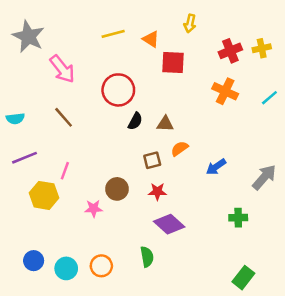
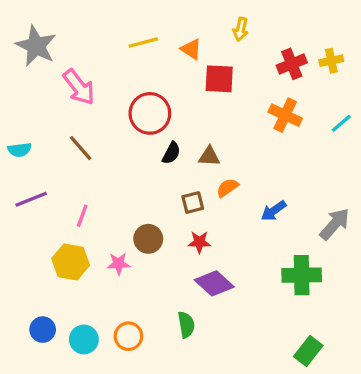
yellow hexagon: (44, 195) -> (71, 262), moved
green cross: (238, 218) -> (302, 275), size x1.6

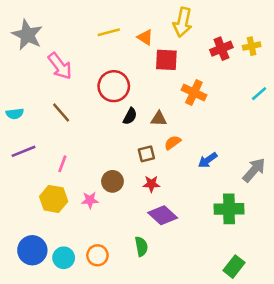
yellow arrow: (241, 29) -> (183, 22), size x1.6
orange cross: (285, 115) -> (194, 92), moved
blue circle: (43, 330) -> (32, 250), size x1.5

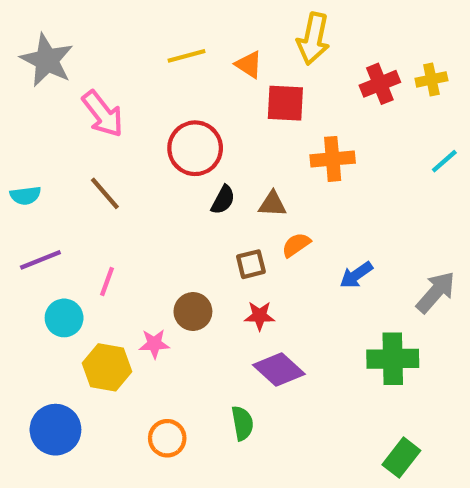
orange cross: (194, 92) -> (333, 159), turned -30
yellow hexagon: (54, 199) -> (107, 367), moved
cyan circle: (64, 258) -> (64, 318), moved

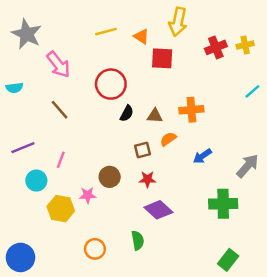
orange cross: (333, 159) -> (191, 110), moved
cyan semicircle: (25, 195) -> (14, 88), moved
blue circle: (55, 430) -> (20, 257), moved

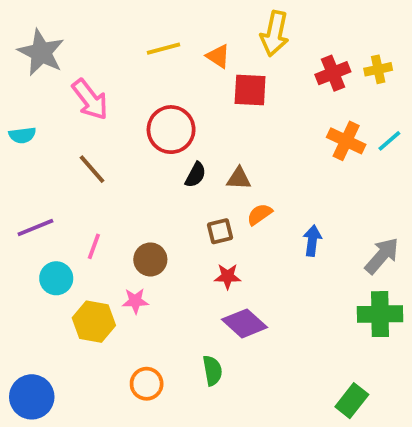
orange cross: (191, 110) -> (346, 141), moved, turned 30
blue arrow: (202, 156) -> (312, 241), turned 132
brown circle: (110, 177) -> (150, 259), moved
green cross: (223, 204) -> (380, 314), moved

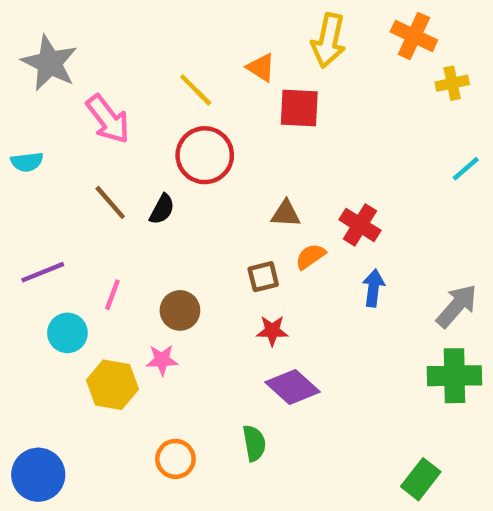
yellow line: (164, 49) -> (196, 90), moved, turned 60
red cross: (333, 73) -> (360, 225), moved, turned -36
orange cross: (346, 141) -> (414, 36), moved
black semicircle: (196, 175) -> (162, 209), moved

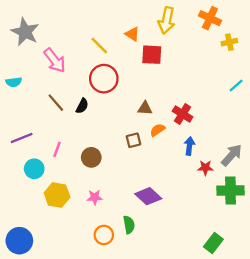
red star: (272, 331) -> (205, 168), moved
pink star: (162, 360) -> (95, 197), moved
orange circle: (175, 459) -> (104, 235), moved

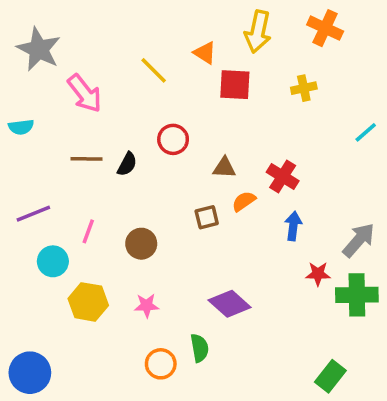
yellow cross: (229, 42) -> (304, 88), moved
red circle: (104, 79) -> (173, 139), moved, size x0.7
brown line: (56, 103) -> (86, 159), turned -48
red star: (205, 168) -> (318, 274), moved

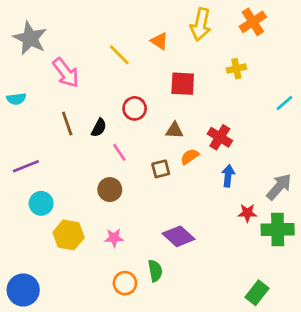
orange cross: (325, 28) -> (253, 22), turned 32
red square: (235, 85) -> (183, 84), moved
brown line: (86, 159) -> (67, 124), turned 70
pink line: (88, 231) -> (119, 152), moved, turned -54

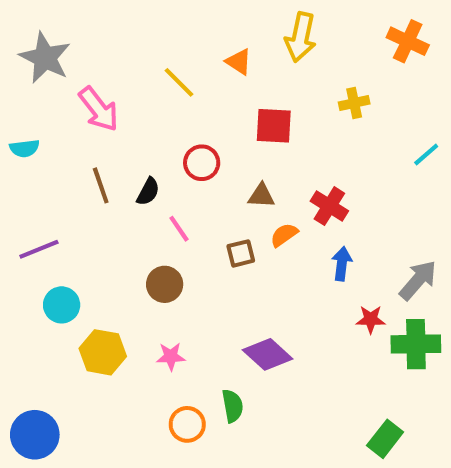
orange cross: (253, 22) -> (408, 41), moved, turned -32

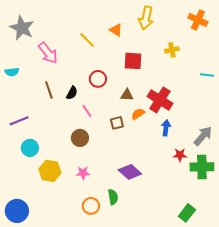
cyan line: (426, 155) -> (207, 75), turned 48
red cross: (329, 206) -> (160, 100), size x1.4

